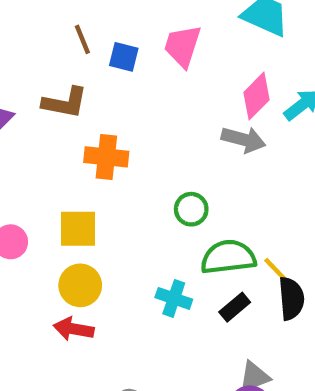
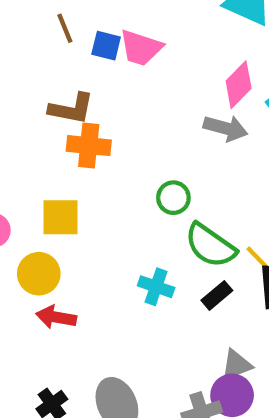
pink trapezoid: (182, 46) -> (141, 48), moved, turned -90
brown L-shape: (65, 103) -> (71, 109), moved
green semicircle: (228, 257) -> (210, 245), turned -138
yellow circle: (80, 285) -> (39, 274), moved

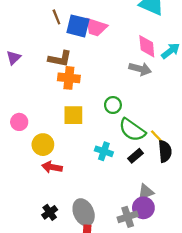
blue square: (106, 46) -> (78, 26), size x1.5
pink diamond: (239, 85) -> (147, 46), turned -50
yellow square: (60, 217) -> (73, 115), moved

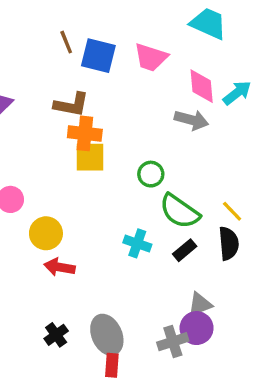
pink trapezoid: (96, 27) -> (151, 57), moved
yellow square: (73, 115) -> (90, 157), moved
yellow line: (157, 137) -> (232, 211), moved

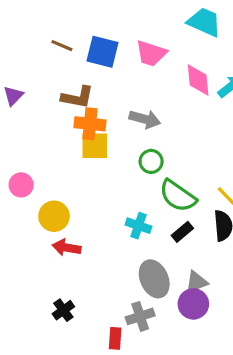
brown line: (66, 42) -> (62, 46), moved, turned -45
gray arrow: (191, 120) -> (145, 119), moved
gray ellipse: (107, 335) -> (154, 279), moved
gray cross: (173, 342) -> (140, 316), moved

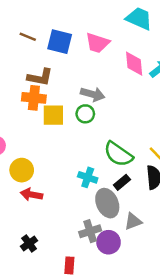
orange cross: (90, 124) -> (34, 98), moved
green circle: (151, 161) -> (85, 114), moved
gray ellipse: (154, 279) -> (107, 203), moved
purple circle: (193, 304) -> (109, 242), moved
gray cross: (140, 316) -> (90, 231), moved

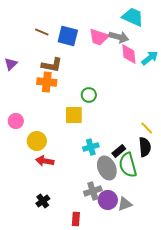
gray arrow: (93, 94) -> (119, 37), moved
yellow square: (53, 115) -> (74, 115), moved
green semicircle: (118, 154) -> (128, 165), moved, turned 40
cyan cross: (88, 177) -> (91, 147), turned -35
gray triangle: (133, 221) -> (125, 204), moved

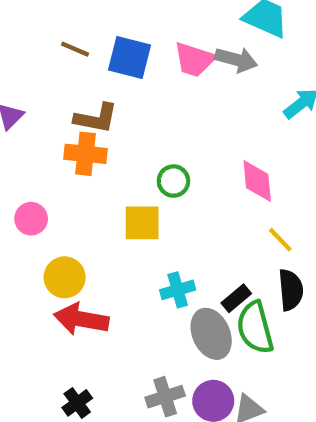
pink diamond: (129, 54) -> (257, 181), moved
pink circle: (16, 121) -> (31, 219), moved
yellow line: (147, 128) -> (280, 240), moved
red arrow: (45, 161) -> (81, 319), size x1.4
gray cross: (93, 191) -> (165, 397), moved

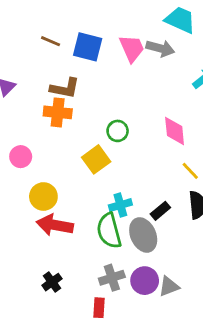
pink trapezoid: (194, 60) -> (132, 48), turned -132
yellow square: (142, 223) -> (96, 159), turned -36
green semicircle: (255, 328) -> (109, 231), moved

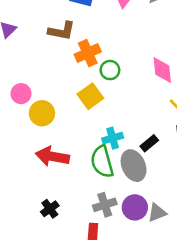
orange cross: (58, 112) -> (88, 53), moved, turned -30
yellow circle: (43, 197) -> (42, 113), moved

